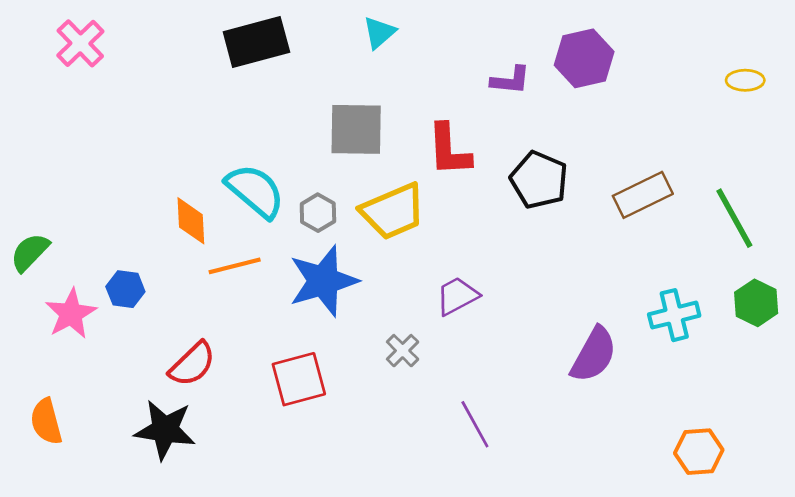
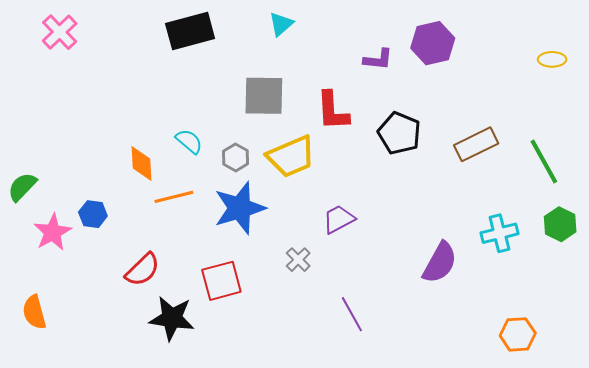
cyan semicircle: (255, 191) -> (189, 141), size x0.6
black star: (165, 430) -> (172, 318), moved

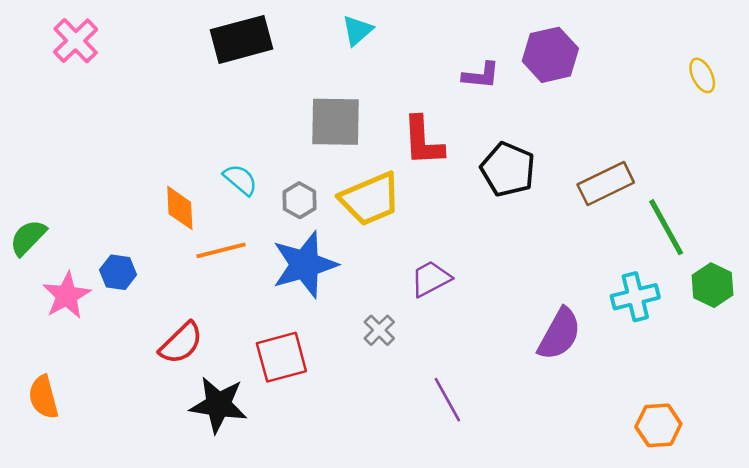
yellow ellipse: (552, 59) -> (702, 75), turned 64
green line: (544, 162) -> (666, 227), moved

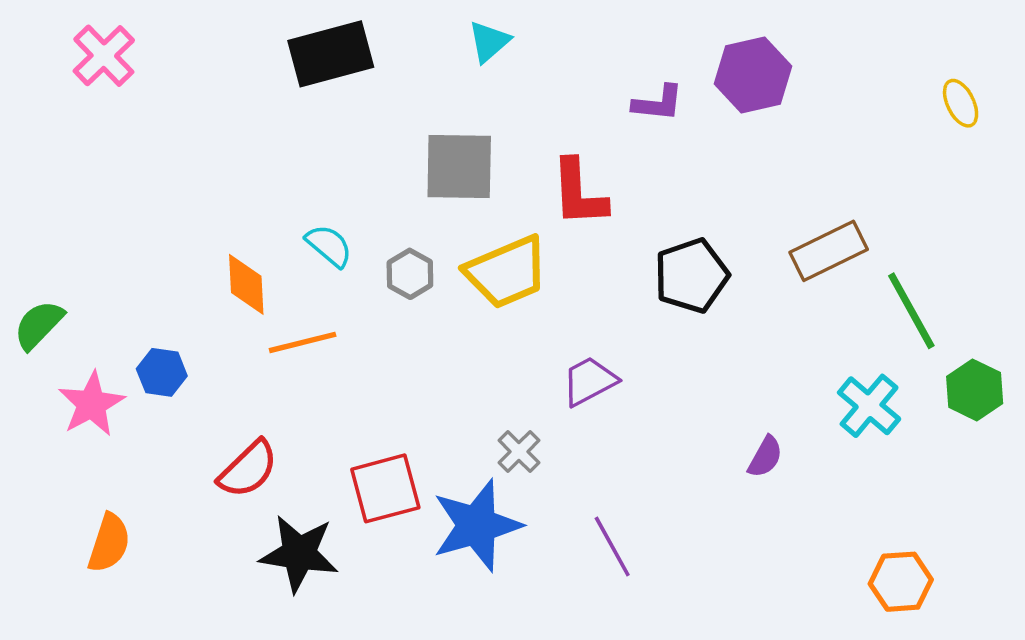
black pentagon: (508, 169) -> (691, 276), moved, turned 30
blue star: (305, 265) -> (477, 525), moved
cyan cross: (635, 297) -> (869, 406), turned -36
purple semicircle: (559, 334) -> (765, 457), size x0.6
orange semicircle: (43, 397) -> (109, 543), moved, turned -147

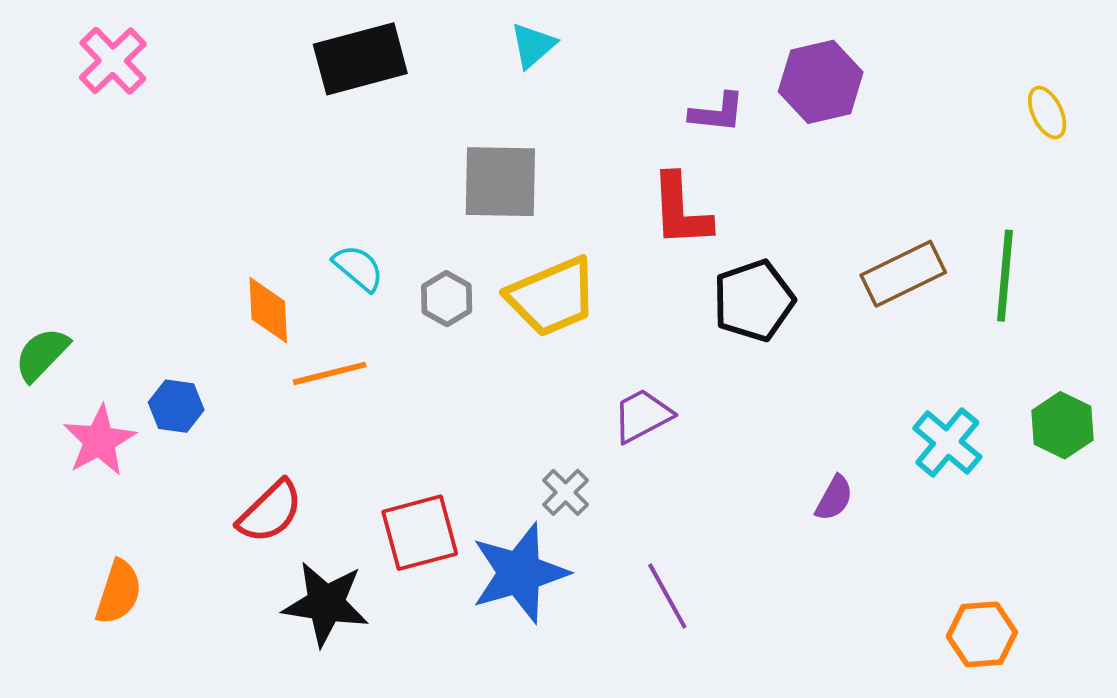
red L-shape: (579, 193) -> (681, 210), moved
green line: (911, 311) -> (1005, 276), moved, turned 34

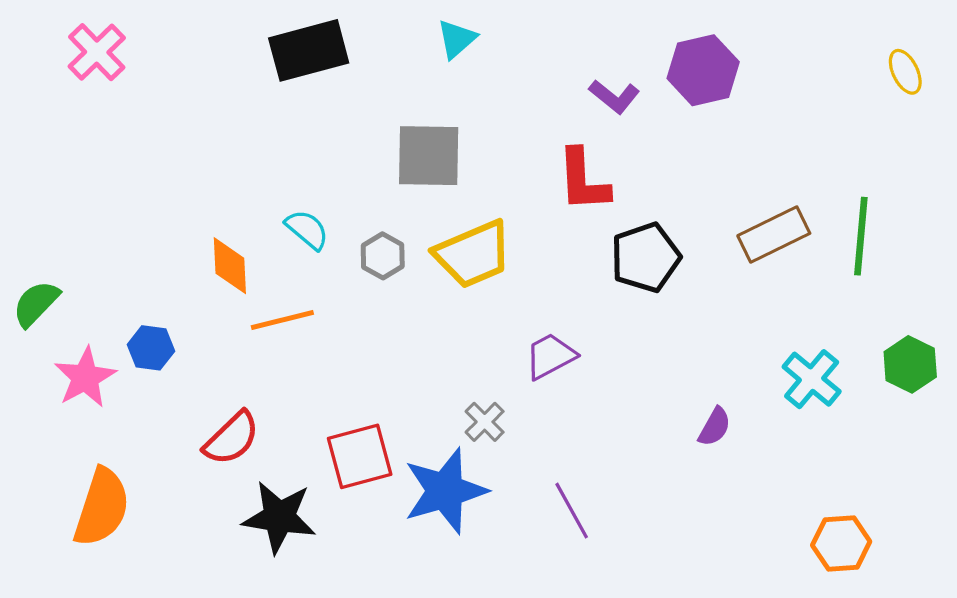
purple L-shape: (717, 113) -> (614, 96), turned 33
yellow ellipse: (1047, 113) -> (905, 72), moved
orange semicircle: (119, 592) -> (102, 507), size x1.4

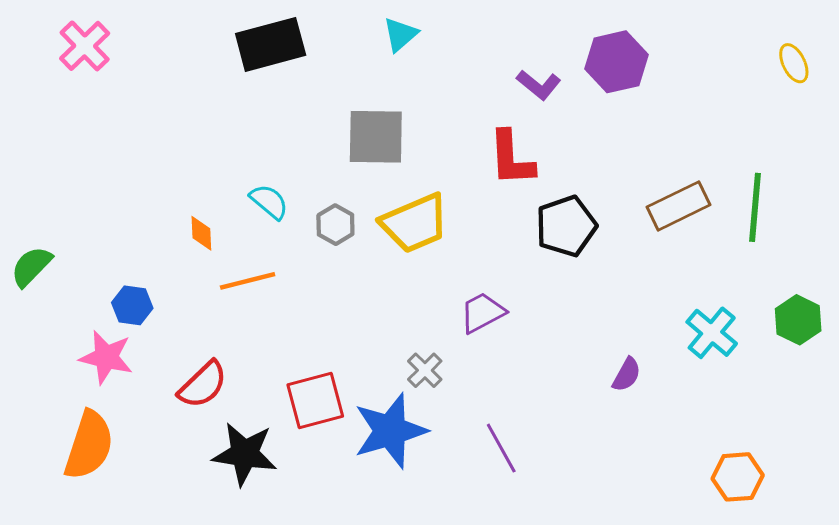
orange diamond: (230, 266) -> (201, 233), size x0.7
pink star: (85, 377) -> (106, 357), moved, turned -30

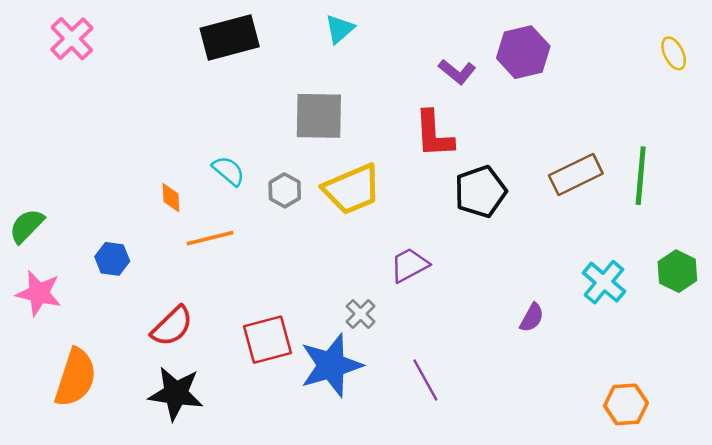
pink star: (106, 357) -> (39, 293), moved
black star: (245, 454) -> (176, 393), moved

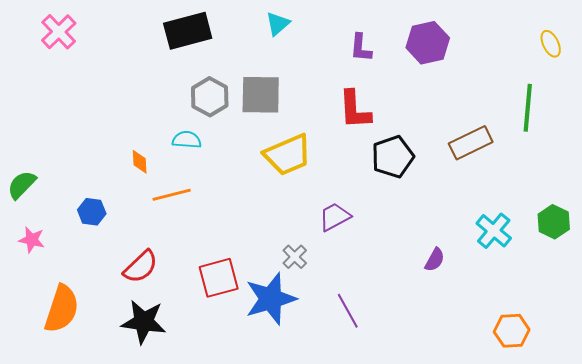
purple L-shape: (457, 72) -> (361, 48), moved, turned 56
cyan semicircle: (228, 171) -> (187, 140), turned -36
green line: (641, 176) -> (528, 108), moved
gray hexagon: (285, 190) -> (210, 97), moved, size x1.4
pink star: (39, 293) -> (32, 240), size x0.7

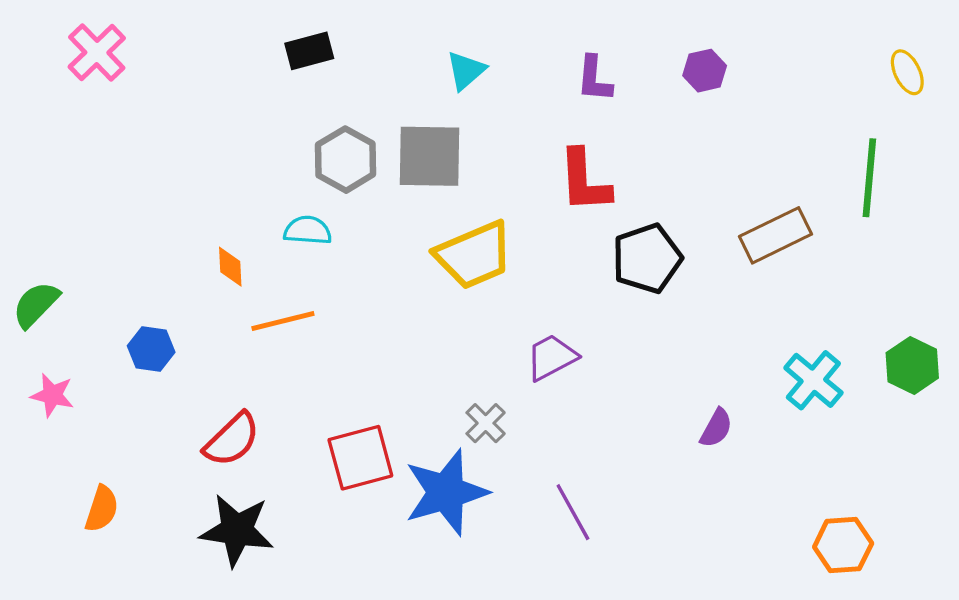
cyan triangle: (278, 24) -> (466, 71), moved
black rectangle: (188, 31) -> (309, 51), size x0.6
purple hexagon: (428, 43) -> (705, 71), size x0.6
orange semicircle: (62, 309) -> (102, 509), size x0.6

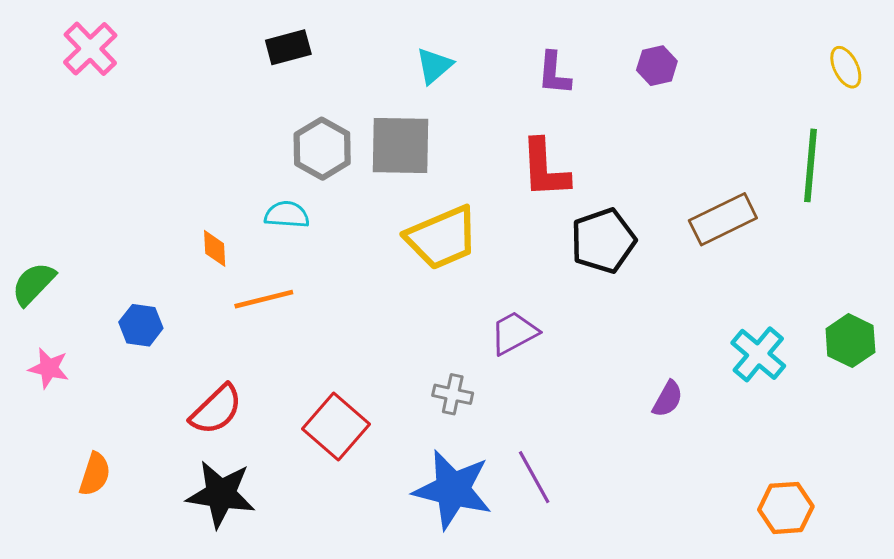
gray cross: (486, 423) -> (453, 394), turned -33
red square: (360, 458) -> (336, 427), turned -34
blue star: (446, 492) -> (453, 490), moved, turned 30

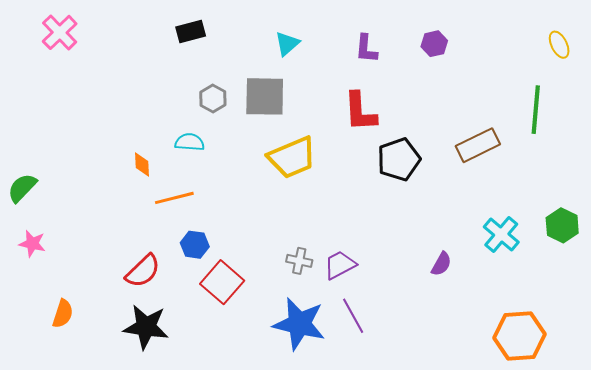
gray hexagon: (322, 149) -> (213, 98), size x0.7
blue hexagon: (141, 325) -> (195, 245), moved
purple trapezoid: (514, 333) -> (340, 265), moved
orange hexagon: (786, 508) -> (520, 336), size x1.4

